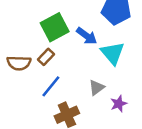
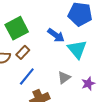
green square: (55, 27) -> (17, 28), moved
purple star: (119, 104) -> (88, 84), moved

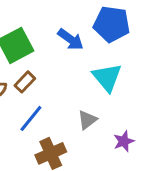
blue arrow: (56, 35) -> (71, 39), moved
purple star: (88, 84) -> (124, 141), moved

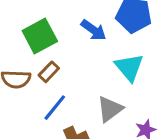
gray triangle: (87, 120) -> (110, 109), size x1.4

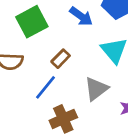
brown rectangle: (49, 72) -> (61, 59), moved

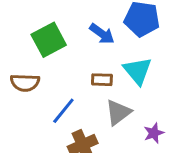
brown rectangle: (61, 59) -> (102, 80), moved, turned 48

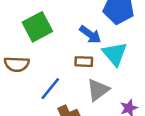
blue arrow: (102, 34) -> (90, 35), moved

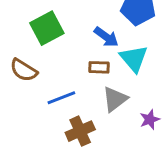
brown semicircle: (17, 64) -> (24, 70), turned 30
blue line: (50, 89) -> (61, 98), turned 30

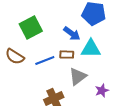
cyan triangle: (134, 59) -> (91, 49), turned -50
blue line: (61, 98) -> (45, 61), moved

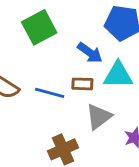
green square: (31, 28) -> (39, 27), moved
blue line: (45, 61) -> (50, 93), turned 36

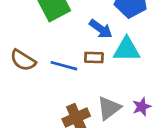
gray triangle: (99, 117) -> (109, 108), moved

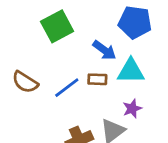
blue line: (64, 66) -> (67, 88), turned -52
purple star: (142, 107) -> (132, 109), moved

